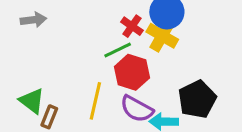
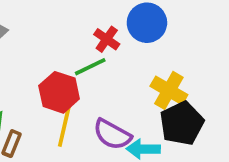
yellow cross: (162, 36) -> (169, 90), moved
red hexagon: (132, 72) -> (59, 92), moved

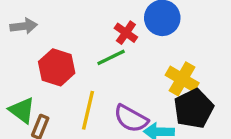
red hexagon: (59, 92) -> (57, 67), moved

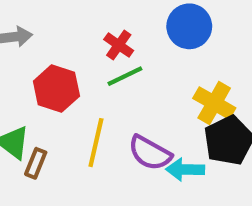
red cross: (126, 33) -> (119, 45), moved

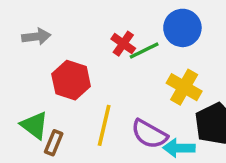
green line: (125, 76) -> (144, 51), moved
yellow cross: (214, 103) -> (184, 87), moved

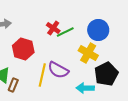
blue circle: (182, 28) -> (98, 30), moved
purple semicircle: (149, 134) -> (58, 70), moved

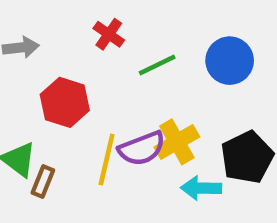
red cross: (53, 28) -> (109, 34), moved
yellow cross: (88, 53) -> (177, 142), moved, turned 30
purple semicircle: (58, 70) -> (142, 149), turned -50

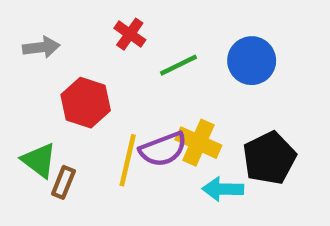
yellow cross: (177, 142) -> (198, 143), turned -36

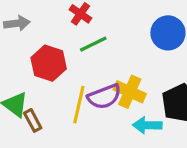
green line: (179, 65) -> (93, 44), moved
brown rectangle: (63, 182) -> (33, 120), turned -50

